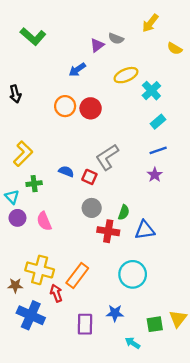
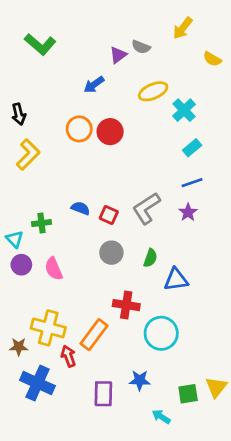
yellow L-shape: (23, 154) -> (28, 154), moved
gray L-shape: (107, 157) -> (146, 208), moved
red cross: (108, 231) -> (126, 305), moved

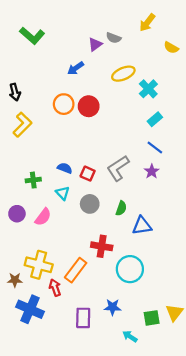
blue line: (192, 183) -> (155, 147), turned 56
cyan triangle: (15, 239) -> (63, 193), moved
pink semicircle: (54, 269) -> (43, 217), turned -120

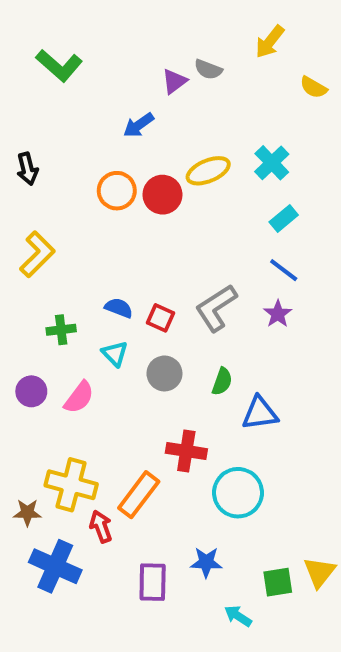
yellow ellipse: (123, 74) -> (208, 171), moved
yellow L-shape: (22, 125) -> (37, 254), moved

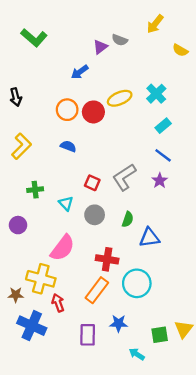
blue semicircle: (119, 308) -> (68, 146), moved
pink semicircle: (79, 397) -> (63, 248), moved, size x1.4
orange rectangle: (139, 495) -> (97, 290), moved

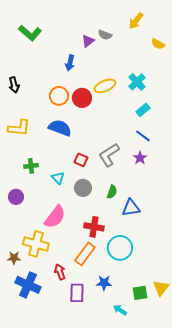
blue arrow: (80, 72) -> (70, 63), turned -42
yellow L-shape: (21, 146) -> (19, 128), turned 50
blue semicircle: (68, 146) -> (60, 128), size x1.6
red arrow: (58, 303) -> (60, 272), moved

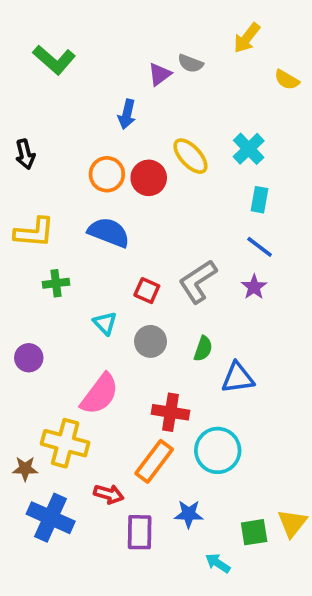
yellow ellipse: (105, 86) -> (190, 156), turned 70
cyan rectangle: (143, 110) -> (260, 200), turned -40
green cross: (31, 166) -> (56, 283), moved
red arrow: (60, 272) -> (109, 494), turned 126

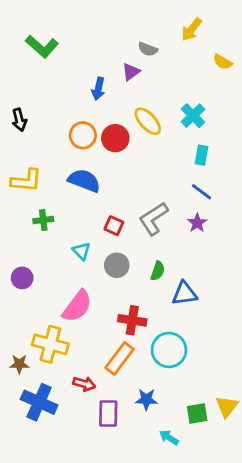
purple triangle: (160, 74) -> (131, 72), moved

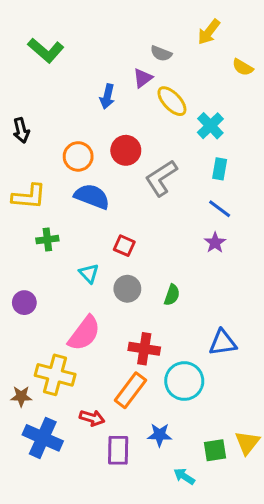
yellow ellipse: (148, 121) -> (172, 101), moved
orange circle: (83, 135) -> (78, 156), moved
gray L-shape: (153, 219) -> (161, 178), moved
blue triangle: (185, 293) -> (223, 343), moved

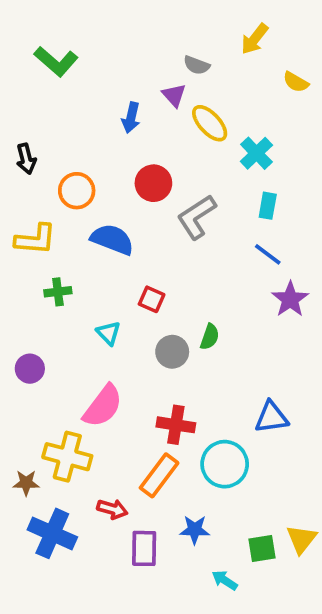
purple triangle: (143, 78) -> (174, 95), turned -35
orange circle: (78, 156) -> (77, 191), moved
purple star: (215, 243) -> (290, 299), moved, size x1.4
gray circle: (127, 289) -> (172, 352), moved
green semicircle: (172, 295) -> (210, 337), moved

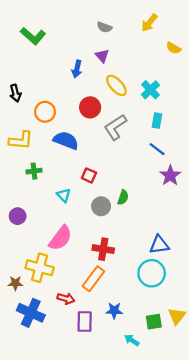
gray semicircle: (197, 65) -> (104, 27), moved
yellow ellipse: (210, 123) -> (116, 85), moved
cyan circle: (225, 464) -> (152, 273), moved

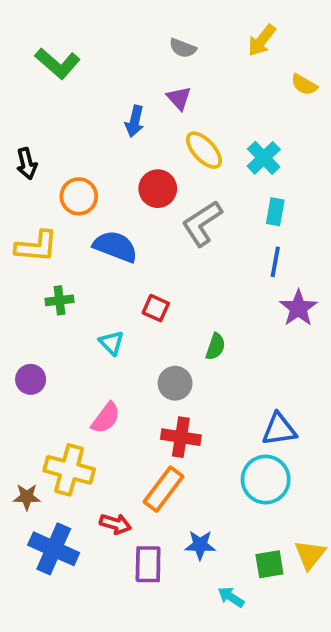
blue line: (157, 149) -> (275, 262), turned 63
gray circle: (101, 206) -> (175, 383), moved
pink semicircle: (60, 238) -> (106, 418), size x0.7

